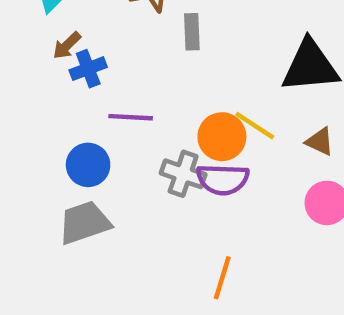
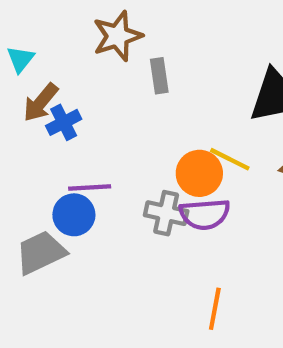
brown arrow: (67, 45) -> (41, 102), size x1.4
purple line: (131, 117) -> (90, 187), moved
gray trapezoid: (84, 223) -> (41, 252), moved

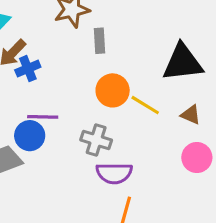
orange circle: (199, 173) -> (113, 90), moved
purple semicircle: (205, 214) -> (114, 173), moved

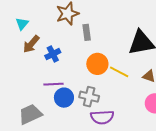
blue cross: (28, 69) -> (53, 54), moved
blue circle: (30, 136) -> (64, 98), moved

